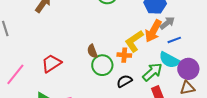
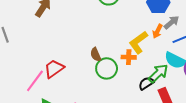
orange arrow: (153, 31) -> (157, 31), size x0.6
pink line: (15, 74) -> (35, 81), moved
black semicircle: (124, 81) -> (146, 83), moved

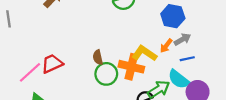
yellow L-shape: (138, 42) -> (144, 53), turned 60
orange cross: (129, 57) -> (131, 67), size x1.6

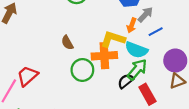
brown semicircle: (98, 57) -> (67, 43), moved
cyan semicircle: (179, 79) -> (136, 50), moved

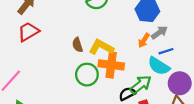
yellow L-shape: (113, 39) -> (101, 47), moved
cyan semicircle: (136, 50) -> (159, 66), moved
red trapezoid: (27, 76) -> (28, 32), moved

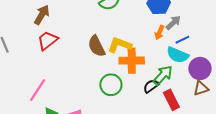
brown semicircle: (78, 45) -> (97, 46), size x1.5
green circle: (87, 75) -> (111, 85), moved

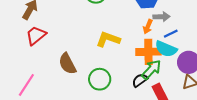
gray arrow: (173, 23) -> (162, 17), turned 42
brown semicircle: (97, 46) -> (67, 64), moved
orange cross: (132, 61) -> (148, 52), moved

